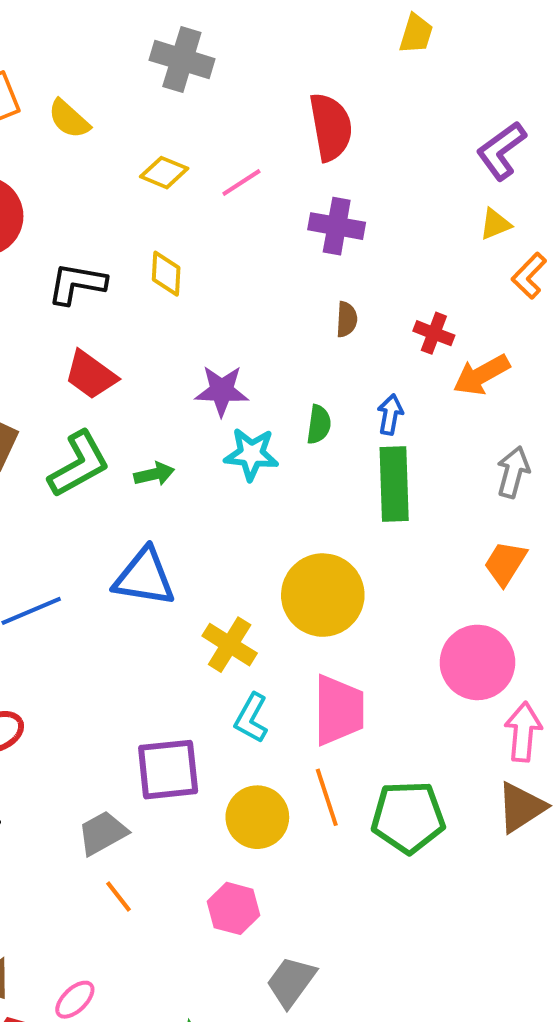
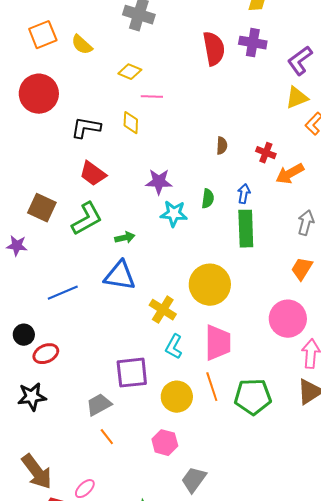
pink line: (241, 182) -> (152, 97), moved, turned 35
yellow triangle: (495, 224) -> (297, 98), size x1.4
purple cross: (337, 226) -> (253, 43), moved
green arrow: (154, 474) -> (125, 238), moved

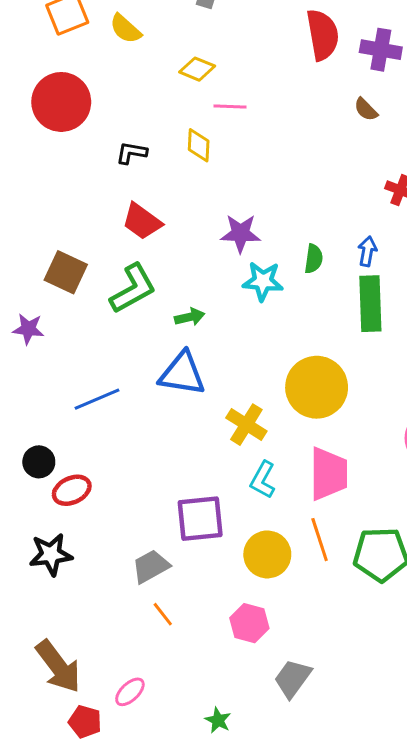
purple cross: (253, 43) -> (381, 50), moved
black L-shape: (86, 128) -> (131, 153), size x0.7
brown semicircle: (222, 146) -> (366, 109), moved, turned 132

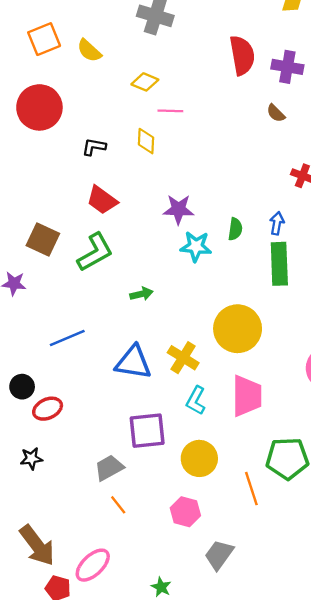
green arrow: (190, 317) -> (141, 294), moved
blue triangle: (182, 374) -> (133, 362), moved
orange line: (320, 540) -> (251, 489), moved
black star: (51, 554) -> (31, 458), size x0.7
pink ellipse: (130, 692) -> (93, 565), size x1.5

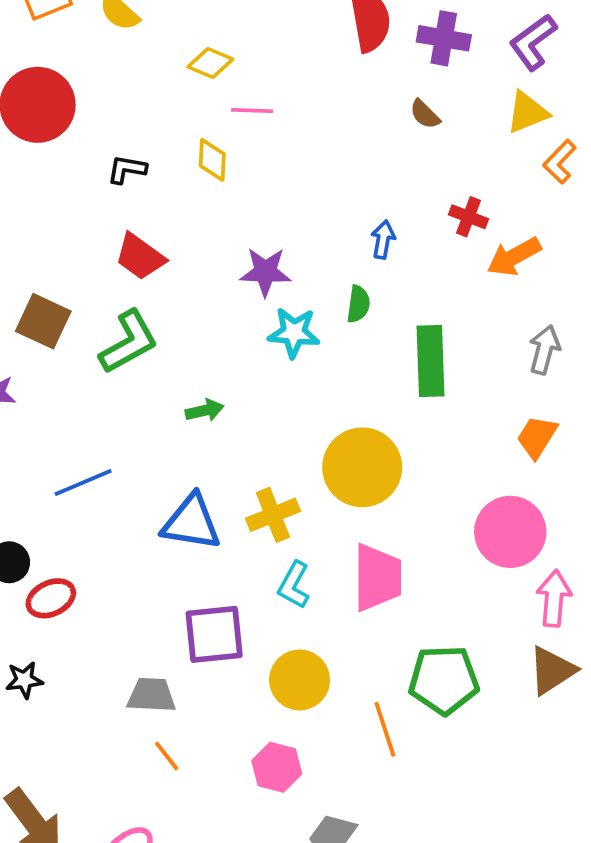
blue arrow: (277, 223) -> (383, 240), moved
yellow cross: (183, 358) -> (273, 515), turned 36
gray trapezoid: (109, 468) -> (151, 695), turned 32

